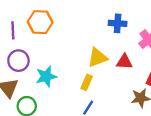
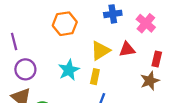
orange hexagon: (40, 22) -> (65, 24), moved
cyan star: (46, 76) -> (69, 70), moved

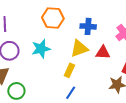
blue cross: (113, 14) -> (88, 26), moved
cyan star: (69, 70) -> (41, 49), moved

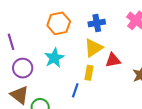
red triangle: (103, 53) -> (113, 60), moved
blue line: (71, 93) -> (75, 90), moved

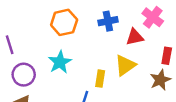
yellow triangle: (93, 48) -> (125, 65), moved
red triangle: (113, 60) -> (135, 37), moved

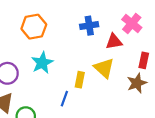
orange hexagon: (64, 22) -> (34, 27), moved
yellow triangle: (125, 65) -> (104, 68), turned -45

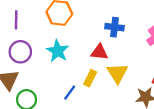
red triangle: (114, 41) -> (99, 52), moved
cyan star: (42, 63) -> (58, 51), turned -30

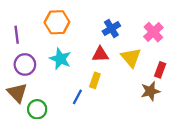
blue cross: (114, 27) -> (111, 29), turned -30
yellow triangle: (117, 73) -> (131, 58), moved

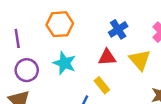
yellow rectangle: (95, 80) -> (102, 85), turned -56

